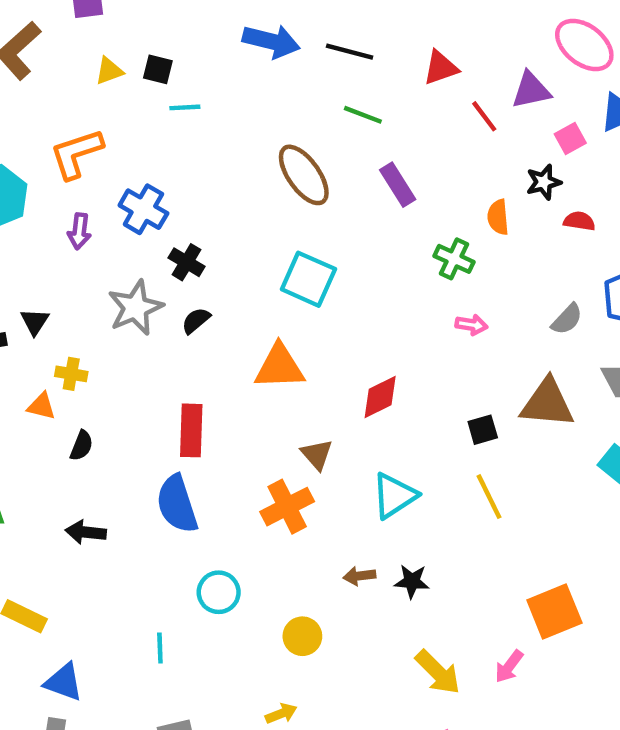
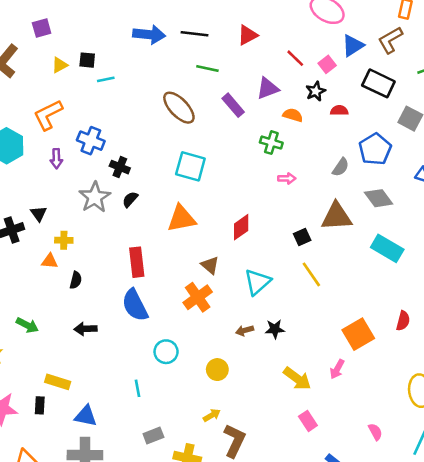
purple triangle: (531, 90) -> (268, 88), moved
red line: (484, 116) -> (295, 58), moved
orange semicircle: (498, 217) -> (293, 115), turned 120

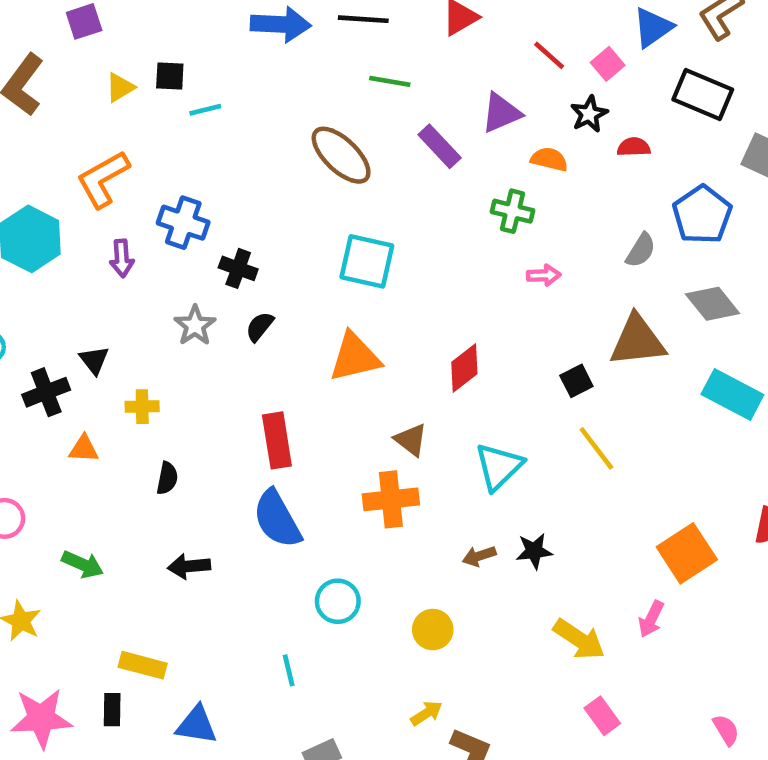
gray star: (95, 197) -> (195, 326), size x0.7
orange triangle: (50, 261) -> (84, 449), moved
orange cross: (198, 297) -> (391, 499), turned 32

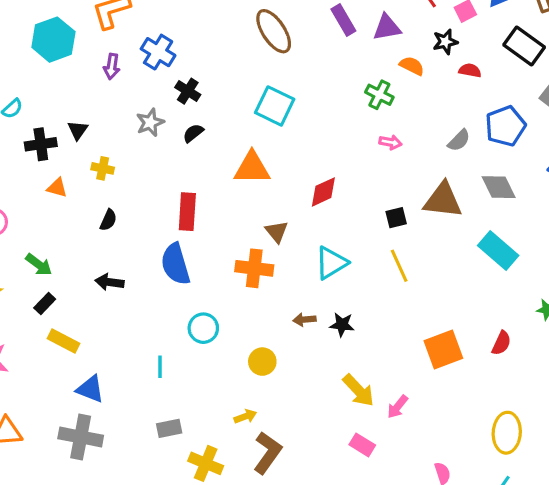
purple rectangle: (440, 146) -> (343, 20), moved
pink arrow: (651, 619) -> (398, 407), moved
black rectangle: (112, 710) -> (45, 304), moved, turned 30
pink rectangle: (602, 716) -> (362, 445), turned -35

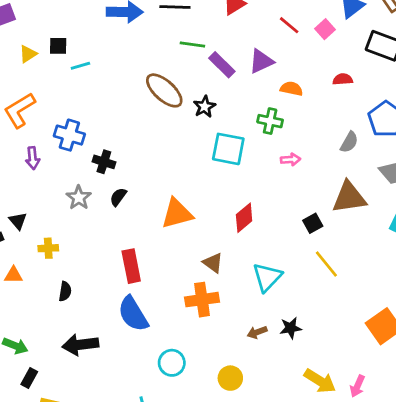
black star: (445, 42) -> (205, 107), moved
cyan square: (275, 106) -> (228, 149), moved
black arrow: (110, 282) -> (80, 345), size x1.4

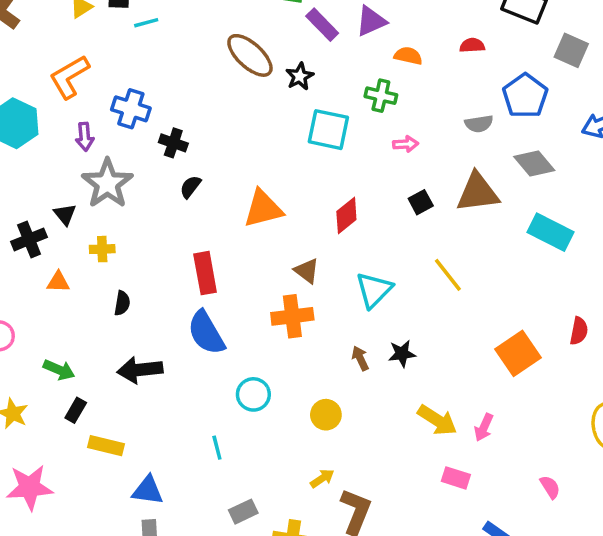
gray semicircle: (349, 142) -> (479, 124), turned 50
gray star: (79, 198) -> (107, 183), moved, size x1.6
black square: (313, 223) -> (421, 202), moved
brown arrow: (257, 332) -> (360, 358), turned 84

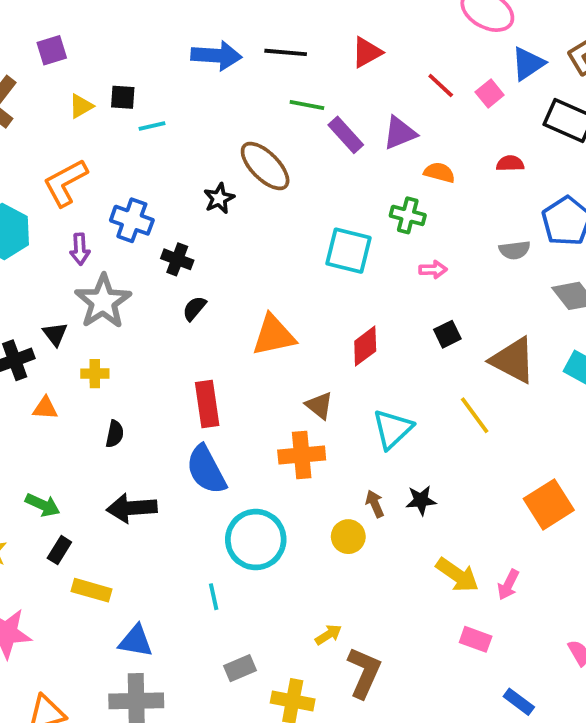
black star: (300, 76) -> (219, 198), moved
brown triangle: (478, 192) -> (513, 360), moved, turned 33
cyan circle: (253, 394) -> (256, 540), size x1.6
yellow circle: (326, 415) -> (348, 537), moved

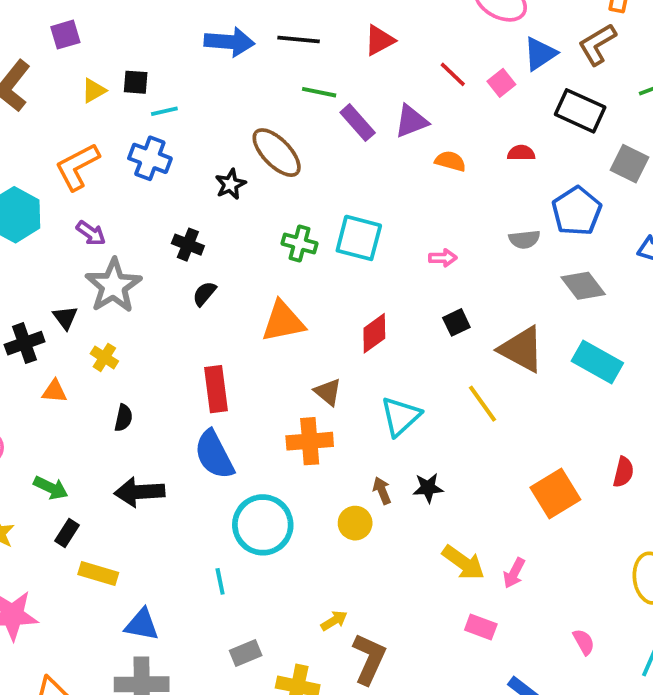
green cross: (408, 215) -> (299, 244), moved
blue cross: (132, 220) -> (150, 158), moved
purple arrow: (80, 249) -> (91, 233), turned -52
yellow cross: (95, 374) -> (104, 357), turned 32

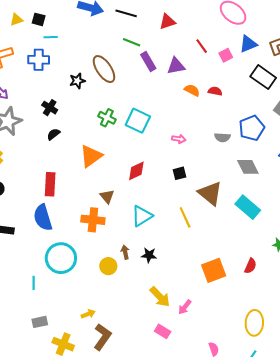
red semicircle: (521, 153) -> (215, 91), moved
blue cross: (150, 158) -> (39, 60), turned -30
orange triangle: (283, 322) -> (91, 156), turned -35

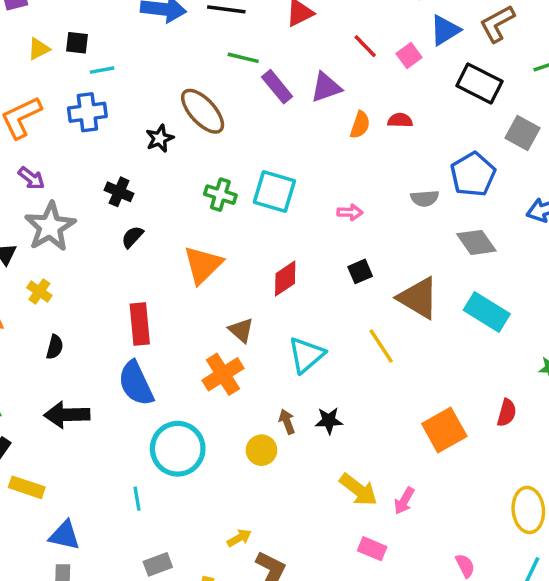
orange semicircle: (192, 90) -> (360, 125), turned 91
orange cross: (93, 220) -> (223, 374), turned -30

